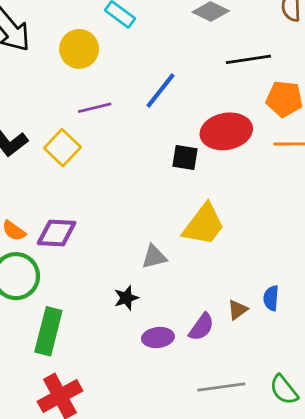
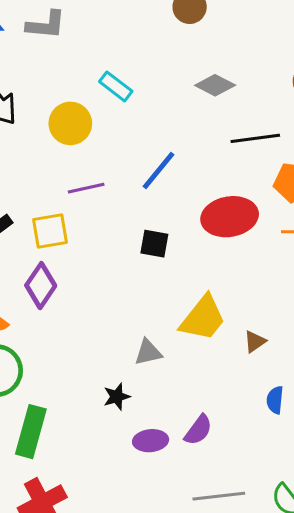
yellow square: (62, 148) -> (50, 231), turned 36
black square: (185, 157) -> (154, 244), moved
purple diamond: (57, 233) -> (41, 286), moved, turned -60
brown triangle: (238, 310) -> (255, 342), moved

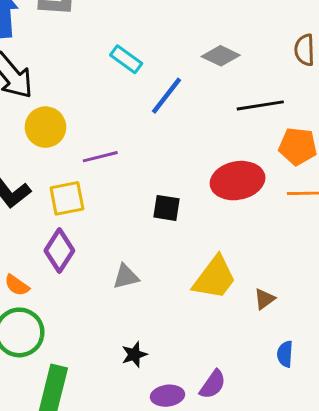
yellow circle: (70, 123) -> (45, 127), moved
blue line: (158, 171) -> (167, 96), moved
gray triangle: (148, 352) -> (126, 277), moved

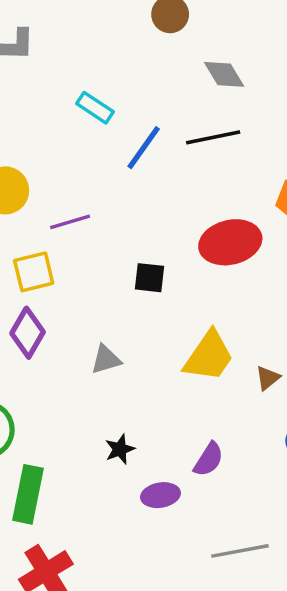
gray diamond: (221, 56) -> (224, 74), moved, turned 36
black line: (260, 105) -> (213, 137), moved
purple semicircle: (213, 384) -> (209, 459), moved

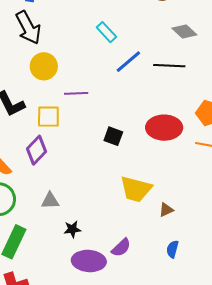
gray diamond: (224, 74) -> (184, 31), turned -30
yellow trapezoid: (209, 356) -> (136, 189), turned 56
gray triangle: (106, 359) -> (50, 201), moved
purple ellipse: (160, 495) -> (89, 261), size x1.5

